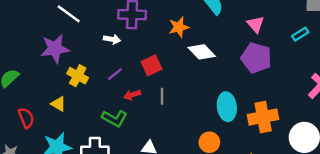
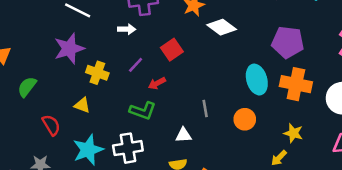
purple pentagon: (256, 58) -> (288, 42), moved
gray line: (162, 96) -> (205, 108), moved
orange cross: (263, 117) -> (296, 84), turned 32

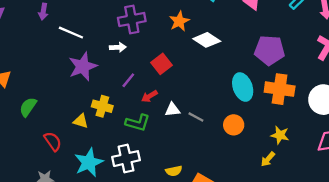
purple star: (69, 49) -> (83, 66), moved
yellow cross: (97, 73) -> (102, 106), moved
gray line: (205, 108) -> (196, 117), turned -49
white triangle: (183, 135) -> (172, 110), moved

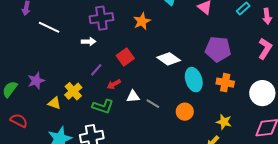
white diamond: (207, 40) -> (169, 59), moved
purple star: (83, 66) -> (36, 81), moved, size x0.7
orange cross: (280, 89) -> (225, 83), size x0.7
yellow cross: (102, 106) -> (73, 91), turned 30
red semicircle: (53, 141) -> (19, 121), moved, turned -30

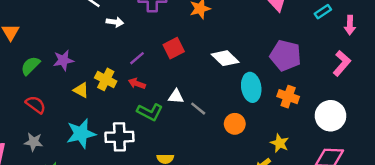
white arrow: (89, 41) -> (115, 22), moved
red arrow: (114, 84) -> (137, 84), moved, turned 40
yellow cross: (73, 91) -> (106, 79), turned -30
green L-shape: (103, 106) -> (150, 112), moved

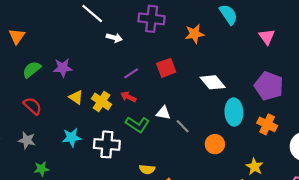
yellow cross: (106, 79) -> (101, 101), moved
cyan star: (81, 134) -> (72, 137), size x0.7

